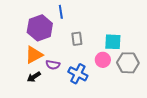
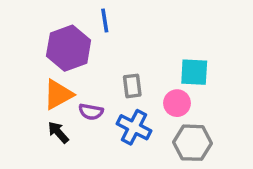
gray rectangle: (77, 39) -> (132, 86), moved
gray hexagon: (128, 63) -> (193, 143), moved
black arrow: (34, 77) -> (58, 132), turned 80

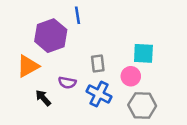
orange triangle: (58, 95) -> (28, 66), moved

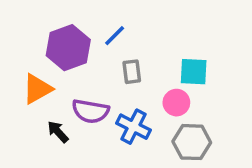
blue line: (77, 15) -> (115, 36), moved, turned 54
gray rectangle: (98, 64) -> (132, 72), moved
purple semicircle: (67, 83) -> (91, 111), size x1.5

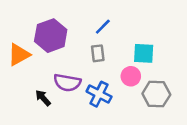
blue line: (115, 36) -> (103, 27), moved
orange triangle: (37, 89) -> (19, 55), moved
gray hexagon: (192, 142) -> (156, 94), moved

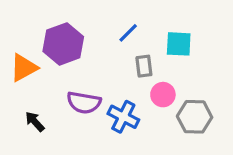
gray rectangle: (98, 53) -> (144, 66), moved
cyan square: (144, 53) -> (179, 44), moved
black arrow: (43, 98) -> (35, 121), moved

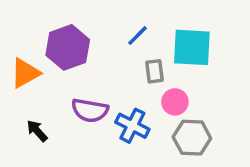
cyan square: (179, 44) -> (192, 47), size x1.4
gray hexagon: (195, 117) -> (192, 138), moved

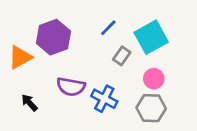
cyan square: (192, 47) -> (151, 37), turned -32
gray rectangle: (155, 71) -> (122, 56), turned 42
pink circle: (175, 102) -> (154, 79), moved

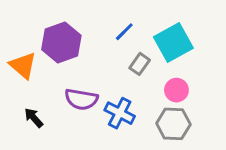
orange triangle: (20, 57) -> (23, 65), turned -50

